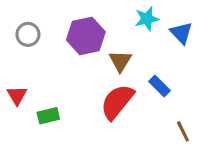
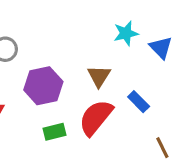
purple hexagon: (86, 36) -> (43, 86), moved
green rectangle: (48, 116) -> (54, 132), moved

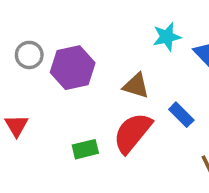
brown triangle: (99, 76) -> (136, 86), turned -45
purple hexagon: (43, 86) -> (73, 68), moved

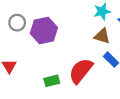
brown triangle: (136, 86) -> (102, 36), moved

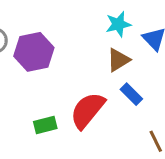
brown triangle: (102, 36) -> (118, 60), turned -48

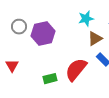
cyan star: (118, 24) -> (86, 19), moved

